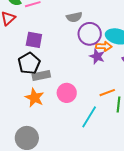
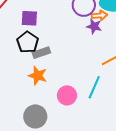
pink circle: (67, 93) -> (67, 95), moved

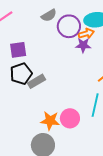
black pentagon: (28, 42) -> (21, 74), turned 30
orange star: (38, 76) -> (50, 121), moved

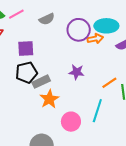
gray semicircle: (49, 15) -> (47, 19), moved
purple star: (83, 45) -> (77, 72), moved
orange star: (50, 121) -> (49, 99), moved, turned 30

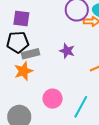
orange star: (49, 99) -> (23, 71), moved
cyan line: (97, 111) -> (81, 107), moved

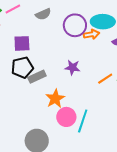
orange star: (23, 71) -> (55, 99), moved
cyan line: (81, 107) -> (83, 121), moved

